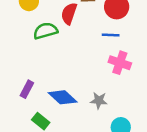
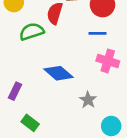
blue diamond: (63, 97) -> (59, 73), moved
gray star: (99, 101) -> (88, 100), turned 30

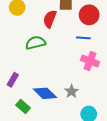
green semicircle: (32, 32) -> (36, 43), moved
blue diamond: (59, 73) -> (45, 93), moved

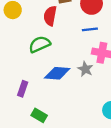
gray star: (71, 91) -> (85, 69), moved
blue diamond: (45, 93) -> (57, 73), moved, turned -30

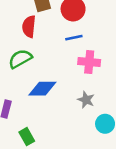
gray star: (85, 69) -> (86, 100), moved
green rectangle: (39, 115) -> (27, 137), turned 35

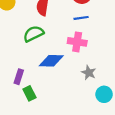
pink cross: (89, 62) -> (77, 42), moved
green rectangle: (27, 137) -> (29, 93), moved

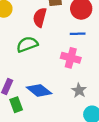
blue diamond: (51, 61) -> (39, 90), moved, turned 30

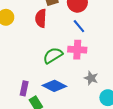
blue line: (78, 34) -> (79, 26), turned 64
green semicircle: (27, 44) -> (53, 55), moved

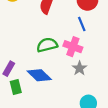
gray star: (91, 78) -> (79, 68), moved

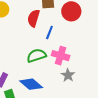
blue line: (82, 24) -> (49, 33), moved, turned 48

